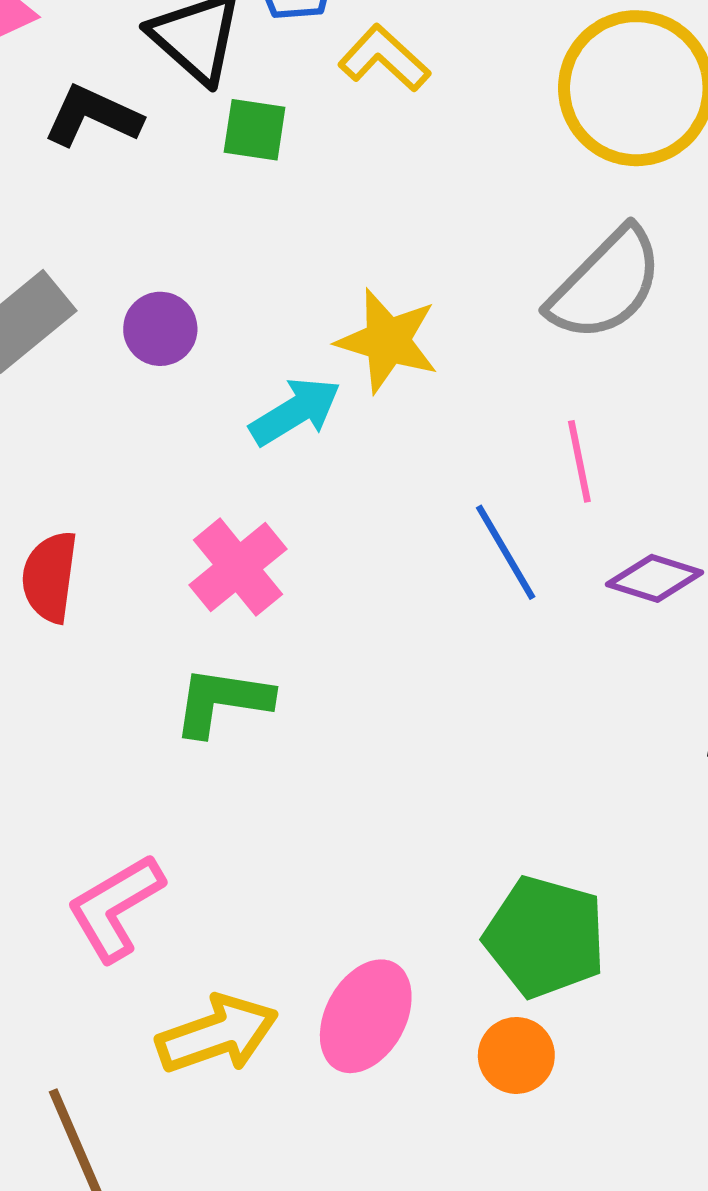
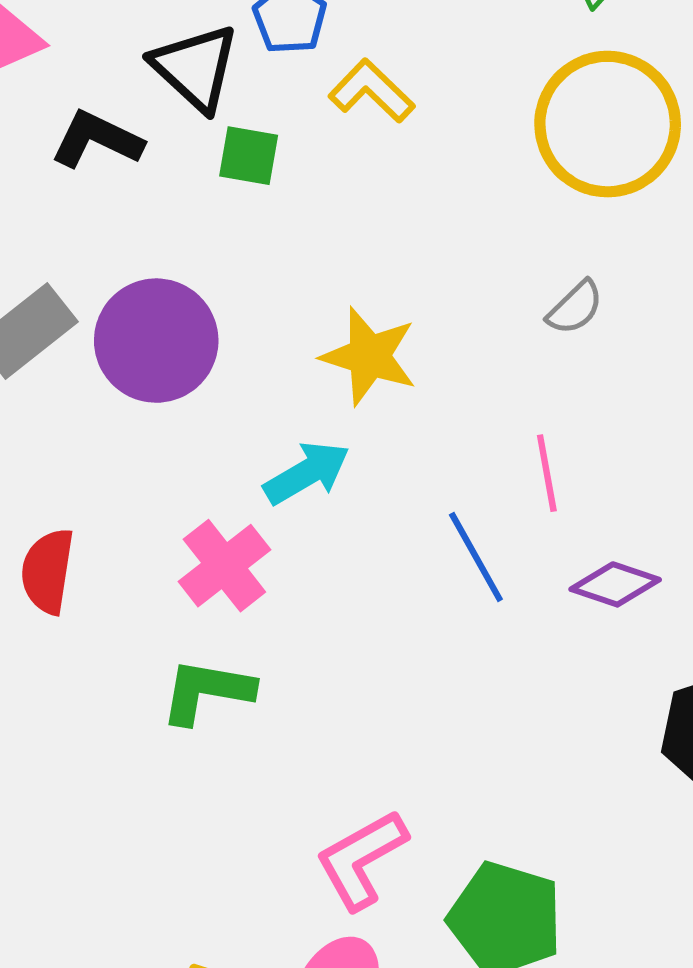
gray semicircle: (606, 284) -> (575, 308), size x0.5
purple circle: (160, 329) -> (156, 341), size x1.8
cyan arrow: (295, 411) -> (307, 473), moved
pink L-shape: (115, 907) -> (361, 859), moved

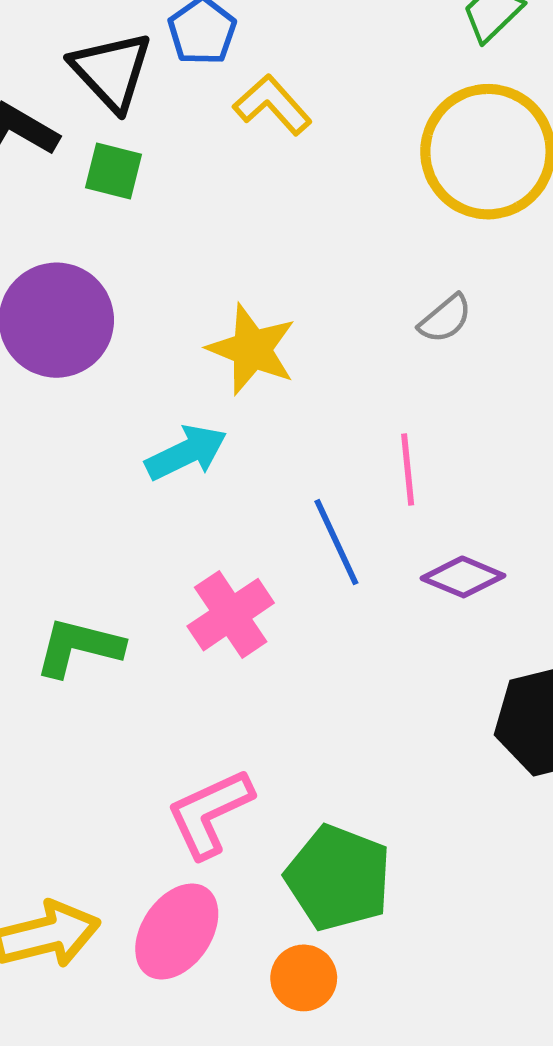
green square: (249, 156) -> (114, 171), moved
pink cross: (224, 566) -> (231, 615), moved

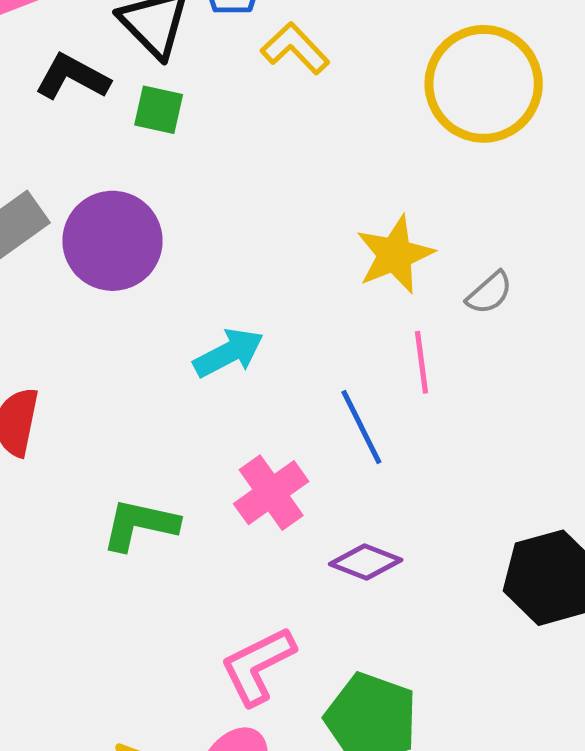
gray semicircle: (445, 319) -> (489, 293), moved
yellow star: (252, 349) -> (395, 255), moved, turned 30
purple diamond: (463, 577) -> (366, 562), moved

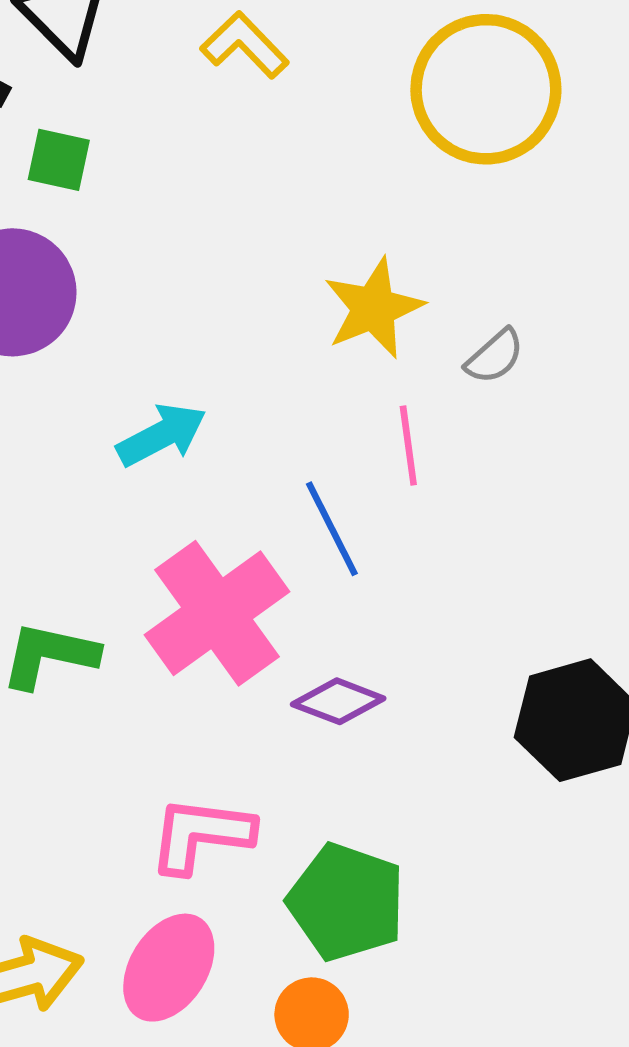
green square: (159, 110) -> (59, 160), moved
pink cross: (271, 493) -> (217, 613), size x1.5
pink L-shape: (258, 666) -> (201, 835), turned 34

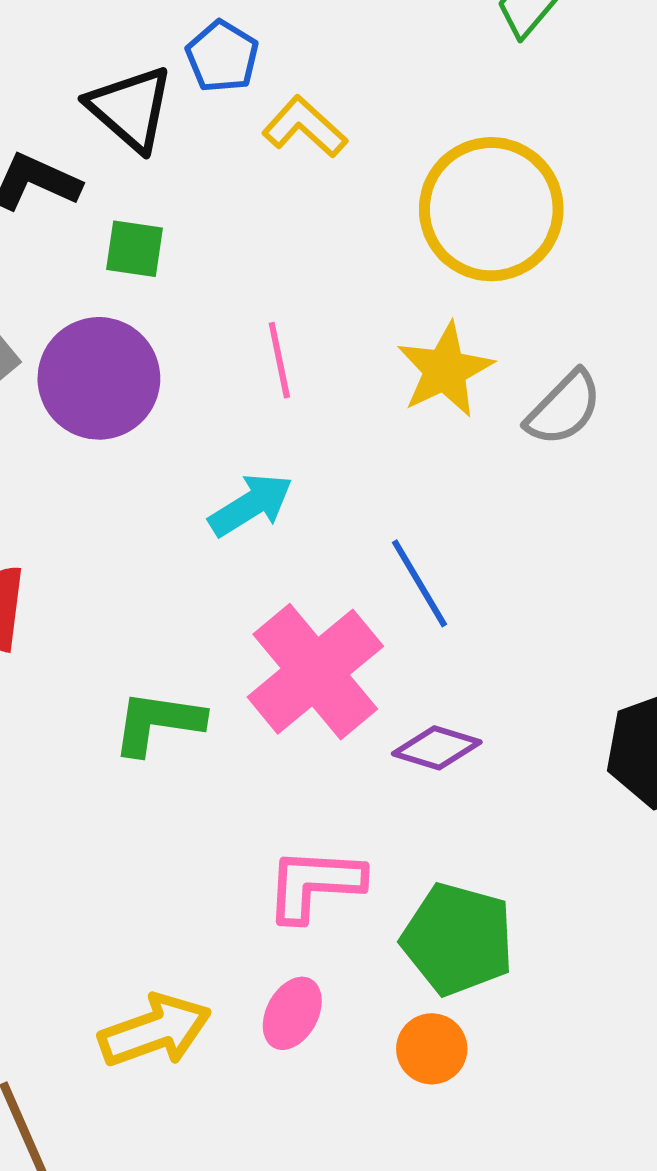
yellow circle: (486, 89) -> (491, 209), moved
gray semicircle: (495, 356) -> (564, 408), size x1.4
pink line: (408, 446) -> (279, 360), moved
pink ellipse: (169, 968) -> (292, 1013), size x0.7

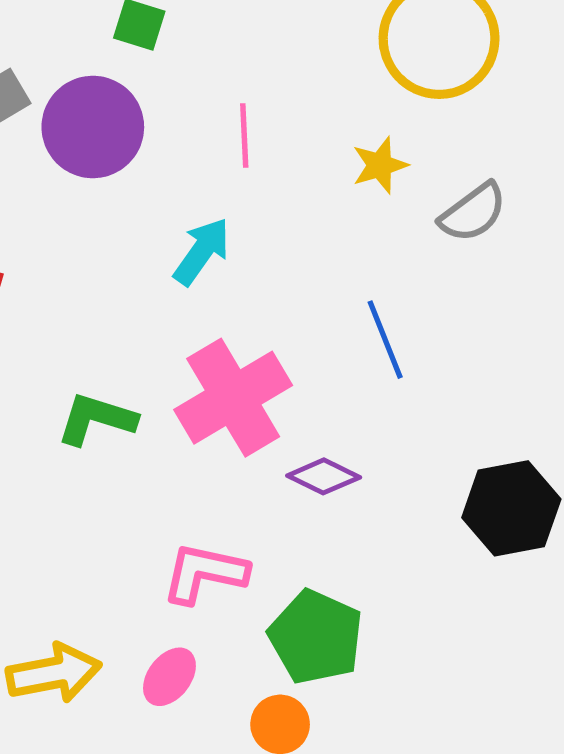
yellow star: (445, 370) -> (380, 165), size x0.7
cyan arrow: (251, 505) -> (202, 251), turned -32
blue line: (419, 583) -> (385, 340), moved

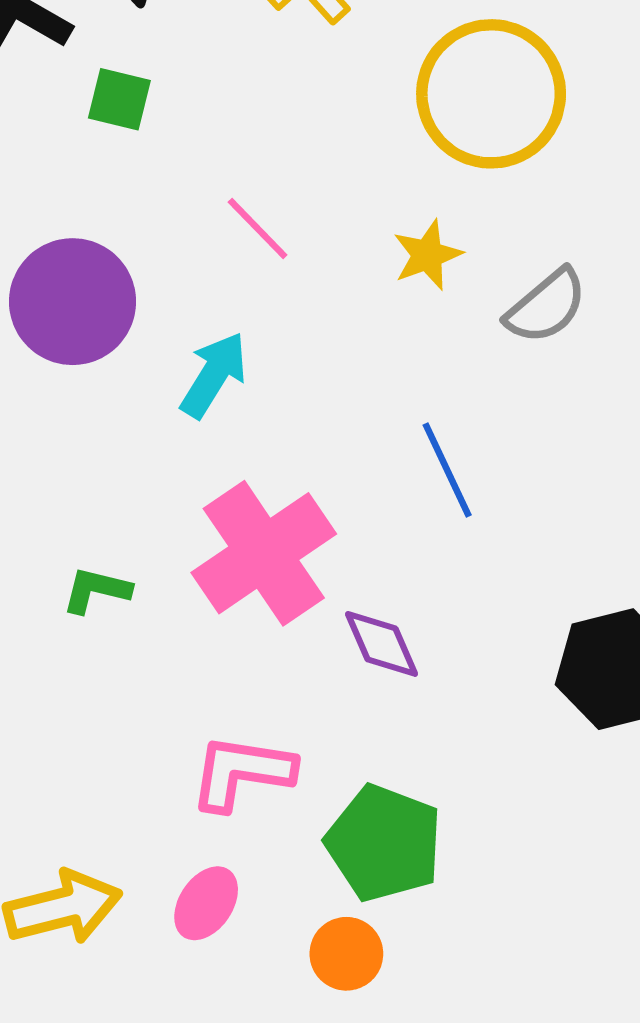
purple circle: (93, 127) -> (73, 302), moved
pink line: (244, 136) -> (258, 229), turned -38
green L-shape: (96, 419) -> (96, 590), size x0.7
purple diamond: (324, 476) -> (381, 644), turned 44

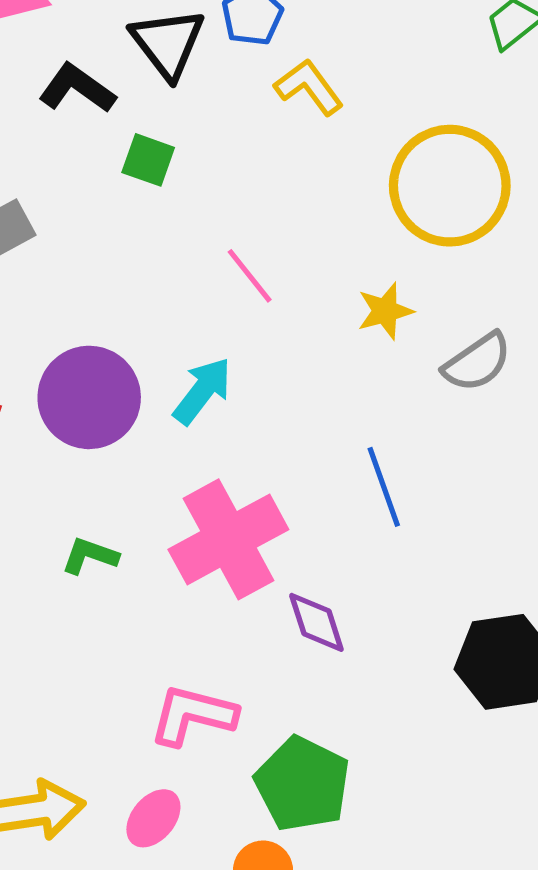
purple circle: (73, 302) -> (89, 397), moved

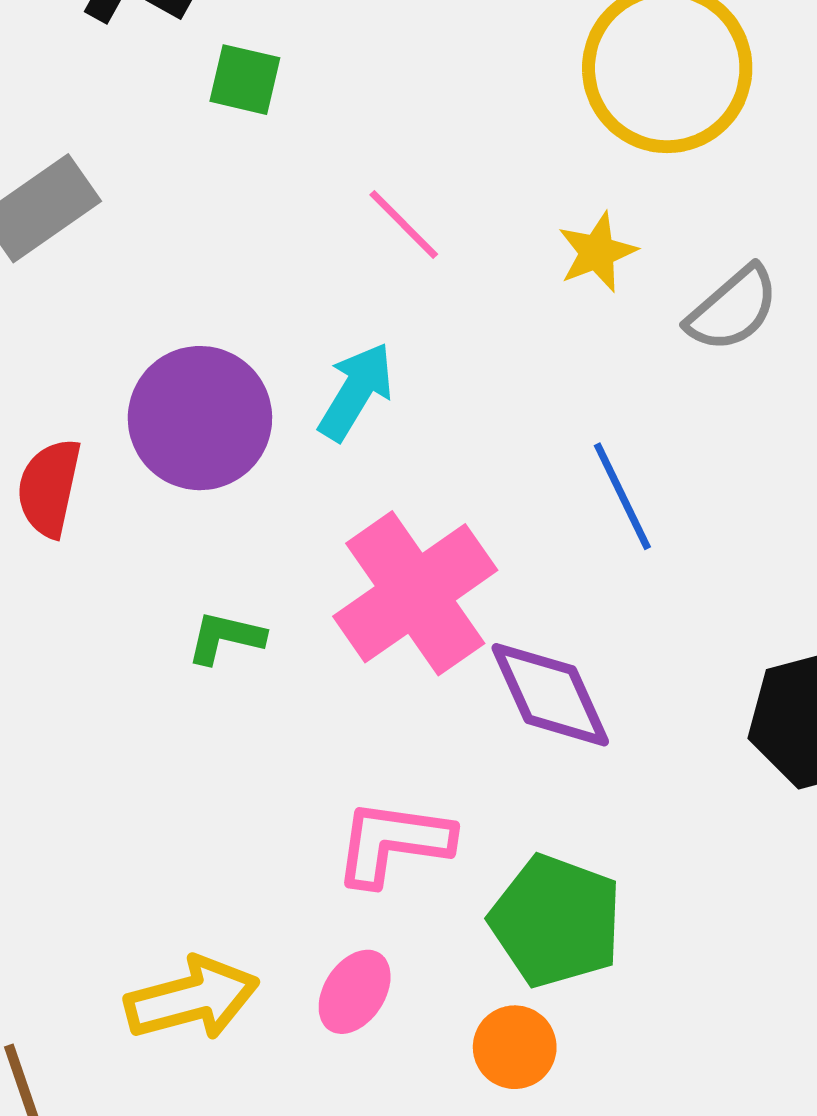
purple diamond: (316, 622) -> (550, 695), size x1.4

